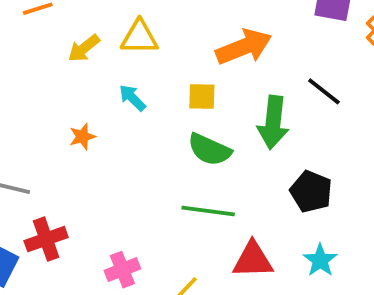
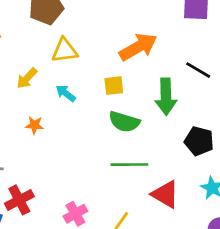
yellow arrow: (84, 48) -> (27, 78), moved
orange star: (82, 137) -> (35, 125), turned 30
red triangle: (253, 260) -> (165, 194), turned 40

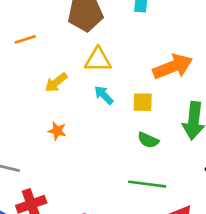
cyan arrow: (66, 93) -> (104, 95), moved
green semicircle: (124, 122) -> (148, 140), size x0.7

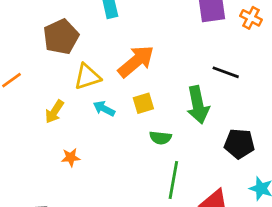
orange arrow: (173, 67) -> (136, 61), moved
green line: (147, 184) -> (173, 180), turned -69

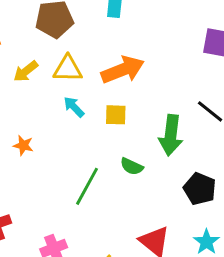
yellow arrow: (54, 112) -> (26, 71), moved
green semicircle: (160, 138) -> (132, 166), moved
green line: (173, 180) -> (87, 186), moved

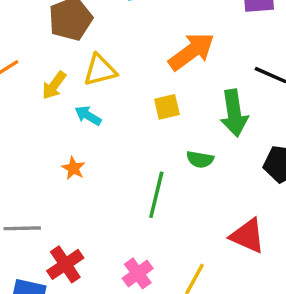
orange arrow: (123, 70) -> (191, 51), moved
cyan arrow: (74, 107) -> (88, 116), moved
orange star: (23, 145) -> (73, 168), turned 30

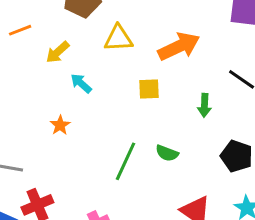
yellow triangle: (100, 70) -> (118, 38), moved
green arrow: (234, 113) -> (204, 105), size x0.6
green semicircle: (200, 159) -> (167, 153), moved

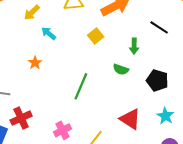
yellow square: (149, 89) -> (96, 36), turned -35
green semicircle: (167, 153) -> (121, 69), moved

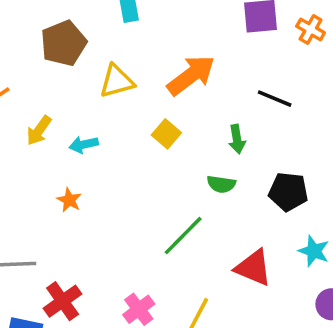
yellow arrow: (32, 13) -> (39, 131), moved
cyan arrow: (49, 33) -> (84, 144), turned -42
green line: (81, 86) -> (183, 236), moved, turned 32

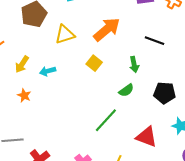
green semicircle: (221, 184) -> (126, 90), turned -42
orange star: (69, 200) -> (24, 95), moved

